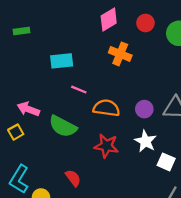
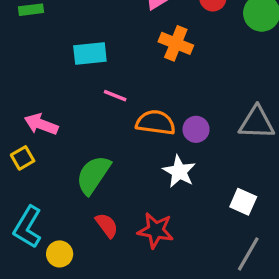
purple circle: (144, 109) -> (196, 129), moved
green semicircle: (63, 126) -> (93, 175), moved, turned 96
white star: (145, 141) -> (179, 171), moved
red star: (106, 146) -> (156, 230), moved

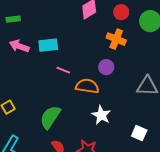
orange cross: (176, 43) -> (116, 39), moved
pink arrow: (41, 124) -> (19, 46), moved
purple circle: (196, 129) -> (106, 67), moved

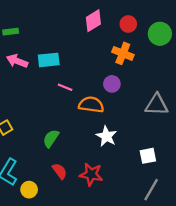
green semicircle: (50, 117) -> (51, 138), size x0.7
white square: (139, 133) -> (148, 156), turned -35

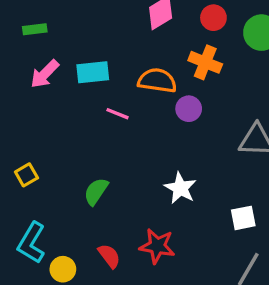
pink arrow: (17, 61) -> (45, 74), turned -66
orange semicircle: (91, 105) -> (157, 81), moved
red semicircle: (60, 171) -> (109, 256), moved

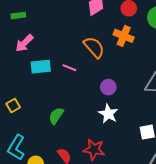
cyan rectangle: (93, 72) -> (41, 67), moved
orange semicircle: (157, 81) -> (94, 47), turned 40
purple circle: (189, 109) -> (108, 87), moved

